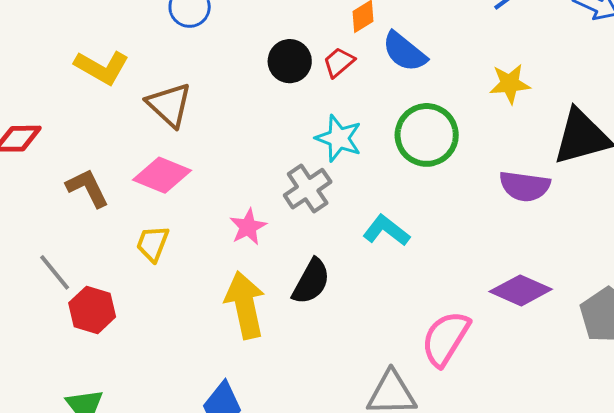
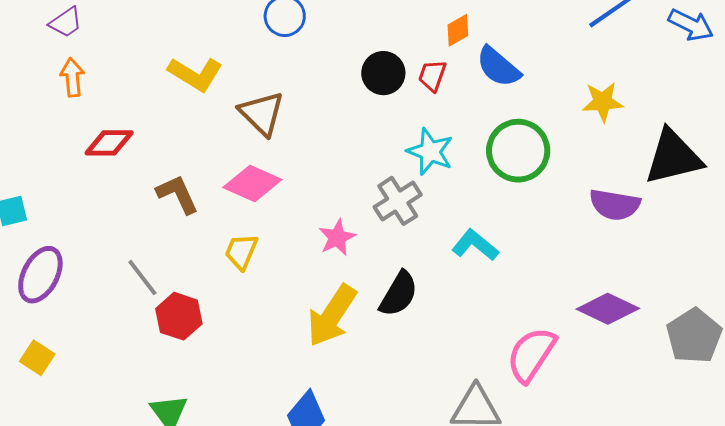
red trapezoid: (339, 62) -> (432, 76), turned -32
yellow arrow: (245, 305) -> (332, 316), turned -136

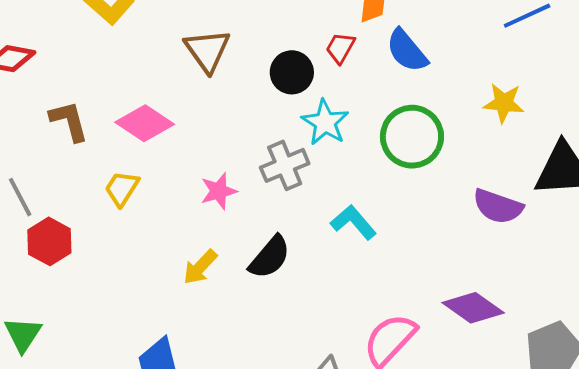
black circle: (383, 73) -> (292, 72), moved
brown triangle: (262, 113) -> (207, 50), moved
yellow arrow: (332, 316) -> (200, 267), size x0.6

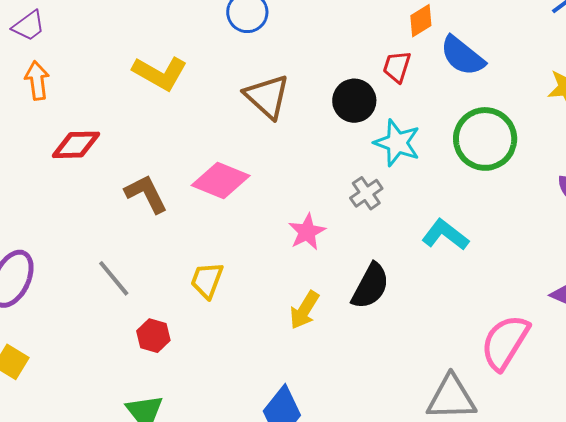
gray cross: (285, 165) -> (366, 193), size x0.7
yellow trapezoid: (122, 188) -> (207, 280), moved
red hexagon: (49, 241) -> (153, 336), moved, size x0.7

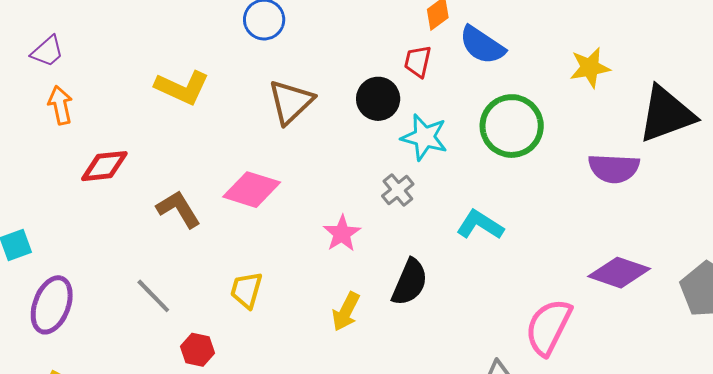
brown triangle: (267, 96) -> (291, 102), turned 39

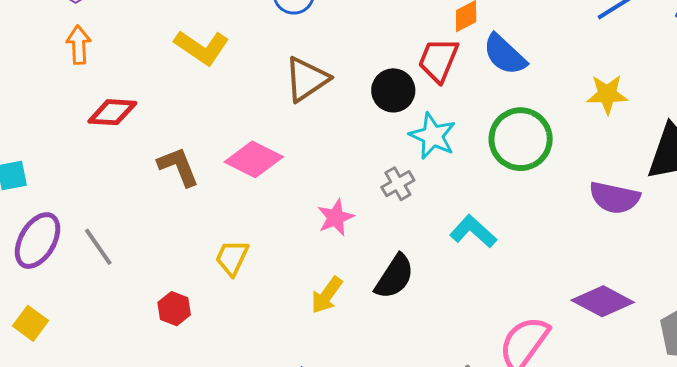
red trapezoid: (418, 61) -> (438, 60), size x1.4
gray line: (153, 296) -> (98, 247), moved

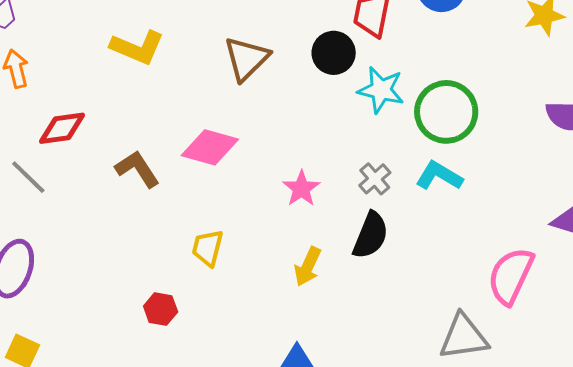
green circle: (521, 139) -> (446, 112), moved
gray cross: (398, 184) -> (375, 179), moved
gray line: (98, 247) -> (28, 177), moved

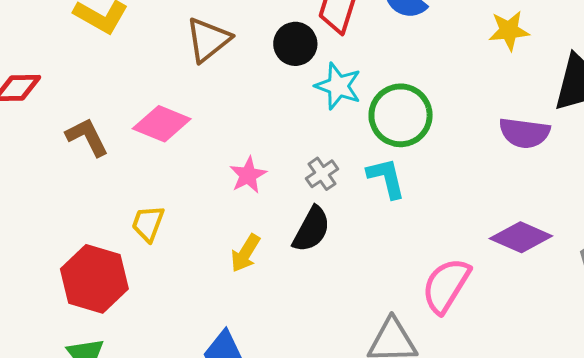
cyan L-shape: (439, 176) -> (386, 178), turned 39
red hexagon: (161, 309) -> (94, 279), size x2.0

